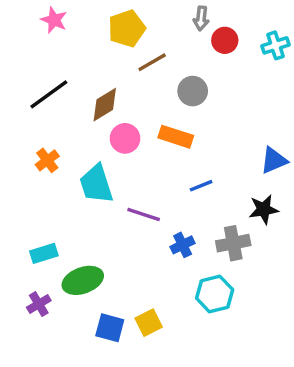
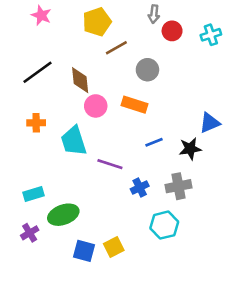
brown diamond: (105, 105) -> (80, 80), turned -64
orange cross: (47, 160) -> (36, 123), turned 36
black star: (264, 209) -> (190, 149), moved

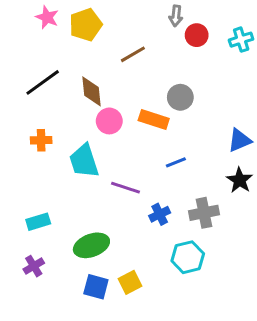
yellow pentagon: (97, 22) -> (86, 25), moved
gray circle: (147, 70) -> (180, 97), moved
black star: (190, 149) -> (240, 180), moved, turned -30
green ellipse: (63, 215) -> (91, 245), moved

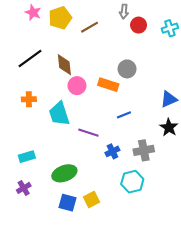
brown line: (133, 54) -> (89, 27), moved

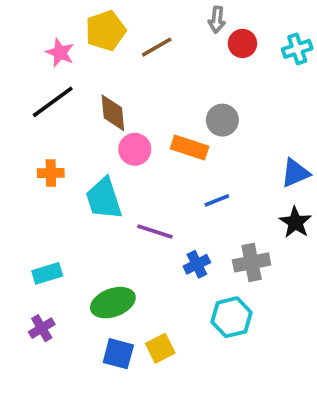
pink star: (33, 13) -> (60, 53), moved

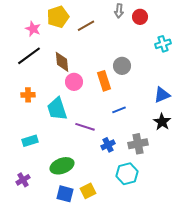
red circle: (242, 43) -> (140, 17), moved
cyan cross: (297, 49) -> (163, 44), moved
orange rectangle: (190, 147) -> (104, 81), turned 54
cyan rectangle: (47, 273) -> (30, 141), moved

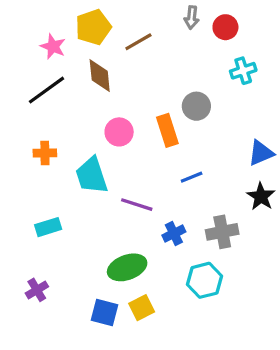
cyan cross: (163, 44) -> (243, 71), moved
brown diamond: (62, 62) -> (100, 76), moved
green ellipse: (62, 166) -> (127, 267), moved

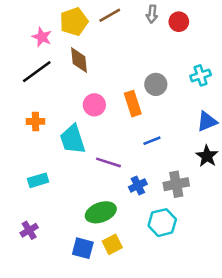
brown line: (138, 42) -> (110, 15), moved
cyan cross: (243, 71) -> (201, 75), moved

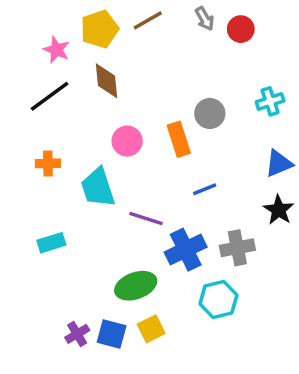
gray arrow: (152, 14) -> (205, 19), turned -36
blue cross: (138, 185) -> (186, 250), size x1.6
purple cross: (29, 230) -> (77, 334), moved

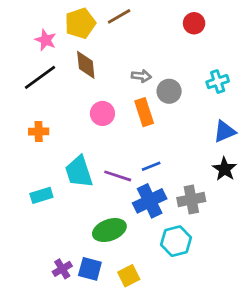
gray arrow: (205, 19) -> (141, 76), moved, turned -54
cyan trapezoid: (98, 188) -> (79, 172), moved
blue line: (205, 189) -> (151, 166), moved
yellow square: (151, 329) -> (129, 276), moved

